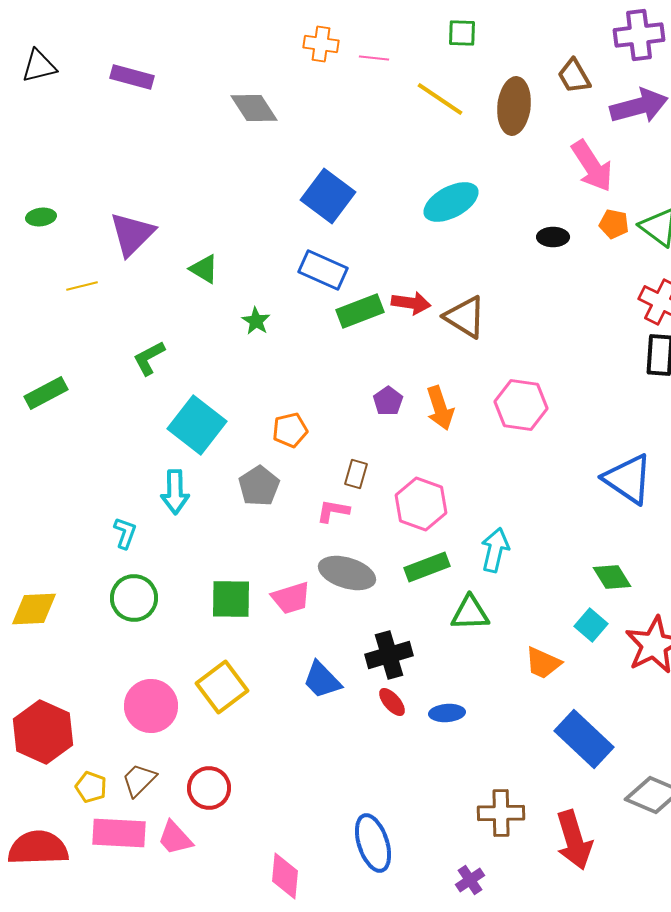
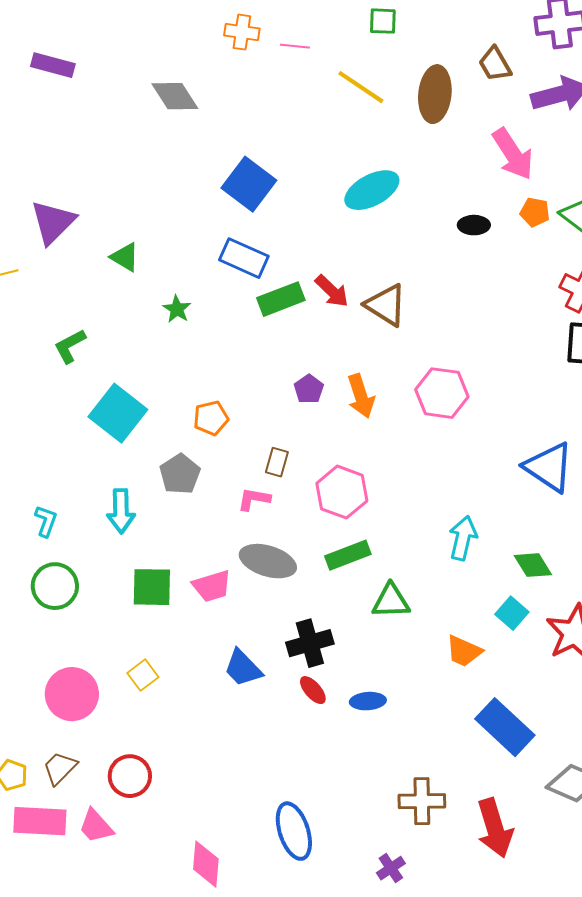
red arrow: (411, 303) -> (332, 291), turned 36
cyan arrow: (175, 492) -> (121, 511), moved
cyan arrow: (495, 550) -> (463, 538), moved
yellow square: (222, 687) -> (143, 675), size x0.6

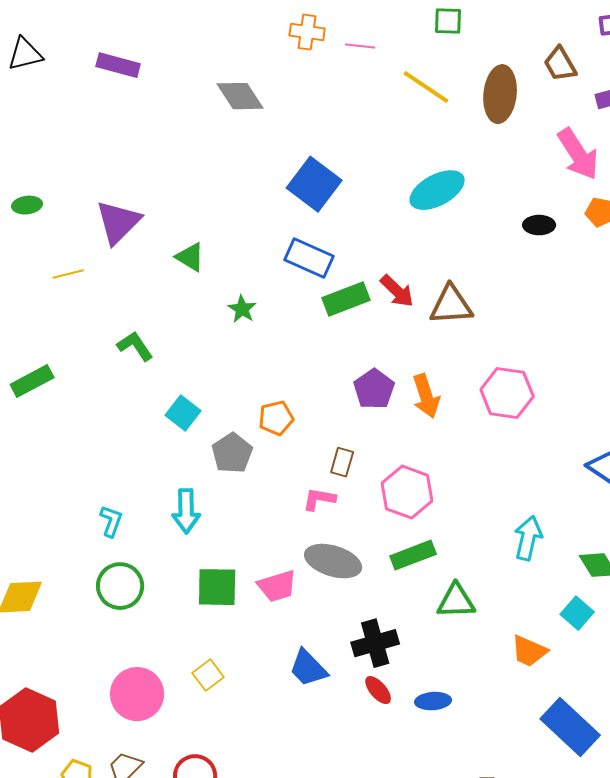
brown triangle: (386, 305) -> (451, 305), turned -36
green L-shape: (70, 346) -> (135, 346), turned 84
purple pentagon: (309, 389) -> (374, 389), size x1.4
cyan square: (118, 413) -> (183, 413), size x0.6
gray pentagon: (180, 474) -> (232, 453), moved

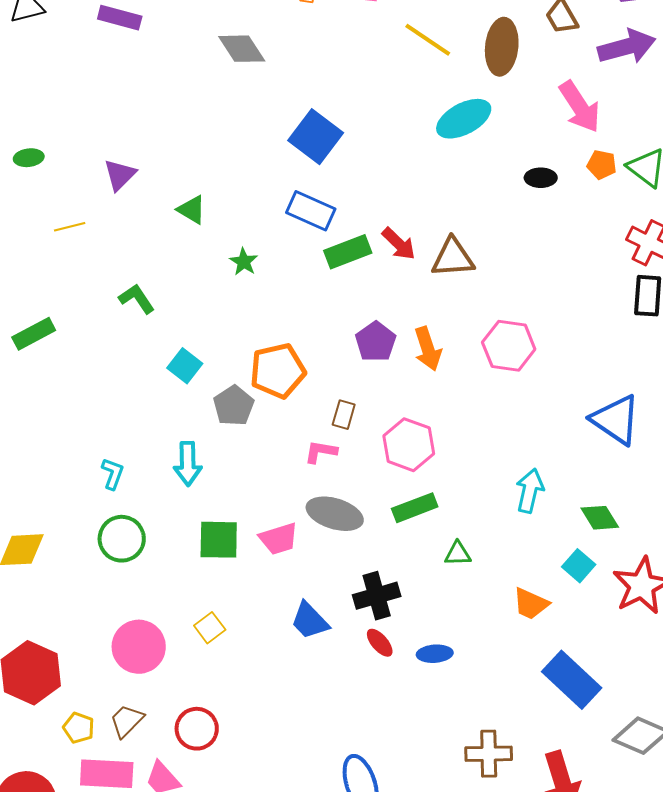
cyan ellipse: (437, 190) -> (464, 119), moved
purple triangle: (118, 222) -> (120, 175), size x0.7
orange pentagon: (276, 418) -> (278, 371), size x1.6
green triangle: (456, 601) -> (458, 554), size x0.7

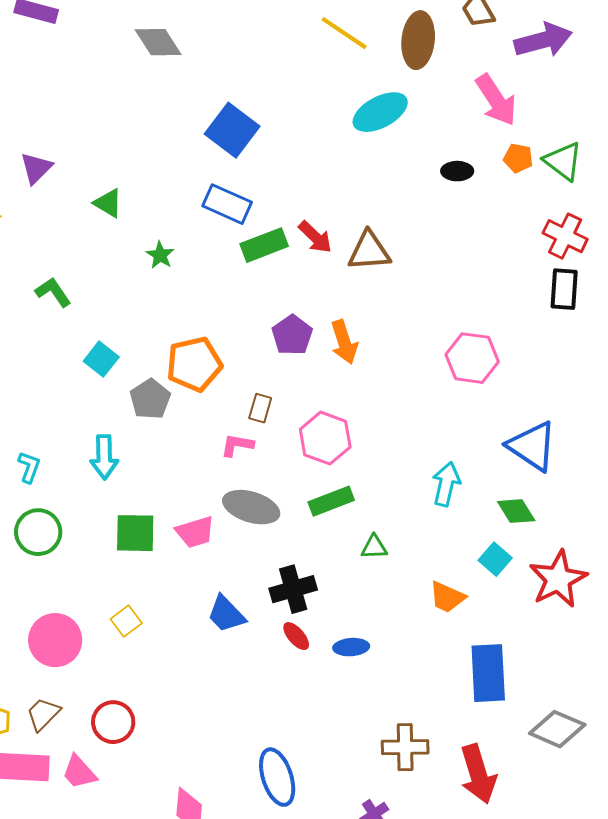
pink hexagon: (509, 346) -> (472, 358), moved
blue triangle: (616, 420) -> (532, 446), moved
blue rectangle: (572, 680) -> (488, 673), turned 44

